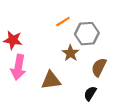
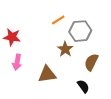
pink arrow: (18, 67) -> (17, 62), size x0.7
black semicircle: (90, 93) -> (83, 86), turned 112

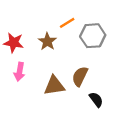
brown star: (65, 49) -> (47, 41), moved
brown semicircle: (91, 62) -> (80, 76), moved

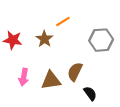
gray hexagon: (93, 36) -> (101, 40), moved
pink arrow: (19, 72) -> (24, 77), moved

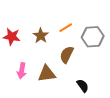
orange line: (63, 22) -> (66, 28), moved
brown semicircle: (75, 72) -> (67, 55), moved

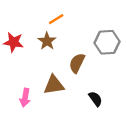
orange line: (66, 28) -> (56, 19), moved
pink arrow: (22, 71) -> (25, 98), moved

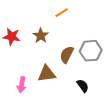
orange line: (56, 19) -> (62, 13), moved
gray hexagon: (107, 42) -> (91, 51), moved

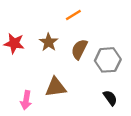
brown semicircle: (67, 55) -> (79, 49), moved
black semicircle: (83, 86) -> (110, 98), moved

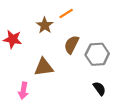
brown star: (49, 42) -> (45, 25), moved
brown triangle: (56, 87) -> (44, 67), moved

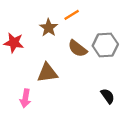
brown semicircle: (72, 45) -> (78, 48), turned -78
gray hexagon: (97, 54) -> (105, 45), moved

